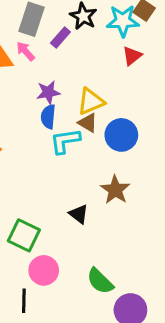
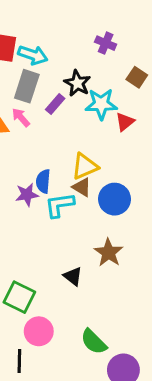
cyan star: (123, 21) -> (101, 104), moved
purple star: (48, 92) -> (27, 195), moved

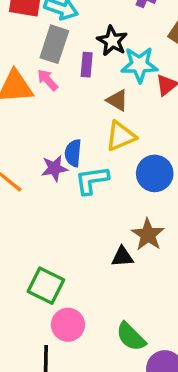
purple rectangle: (55, 104) -> (87, 65), turned -36
brown triangle: (82, 187) -> (117, 100), moved
black triangle: (73, 276) -> (122, 257), moved, turned -42

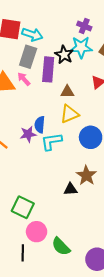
purple rectangle: (87, 65) -> (48, 69), size x1.6
cyan star: (139, 65) -> (81, 47), moved
brown triangle: (117, 100) -> (67, 92), turned -32
green semicircle: (131, 337) -> (61, 246), moved

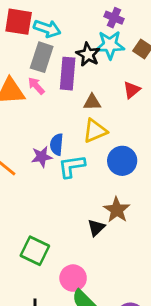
black triangle: (70, 189) -> (96, 228), turned -40
pink circle: (37, 232) -> (73, 278), moved

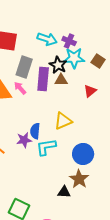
purple cross: (114, 18) -> (69, 41), moved
cyan arrow: (47, 29) -> (47, 39), moved
brown triangle: (92, 102) -> (61, 80), moved
blue circle: (122, 161) -> (83, 154), moved
black triangle: (96, 228) -> (64, 192), turned 48

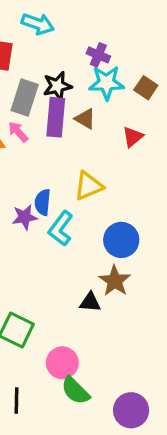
cyan arrow: (47, 39) -> (38, 24), moved
black star: (58, 65) -> (57, 86), moved, turned 30
brown triangle: (61, 80) -> (85, 119), turned 32
cyan L-shape: (46, 147) -> (61, 228), turned -45

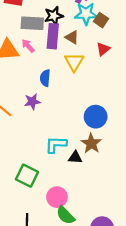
brown square: (146, 88) -> (101, 20), moved
gray rectangle: (25, 97) -> (32, 23), turned 75
yellow triangle: (88, 186) -> (74, 62), moved, turned -36
blue semicircle: (43, 202) -> (45, 78), moved
cyan L-shape: (61, 228) -> (56, 145), moved, turned 55

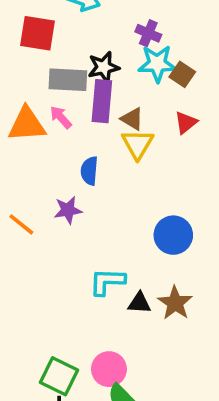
brown triangle: (72, 37) -> (132, 119), moved
brown star: (91, 143) -> (175, 303), moved
green square: (27, 176) -> (59, 376), moved

